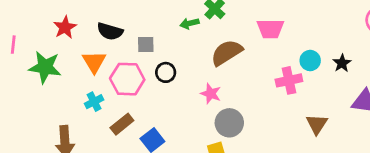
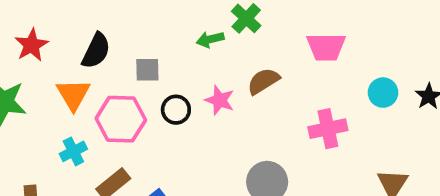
black semicircle: (110, 31) -> (96, 51), turned -80
brown semicircle: (227, 53) -> (263, 81), size x0.7
pink cross: (289, 80) -> (328, 129), moved
pink star: (211, 94) -> (220, 100), moved

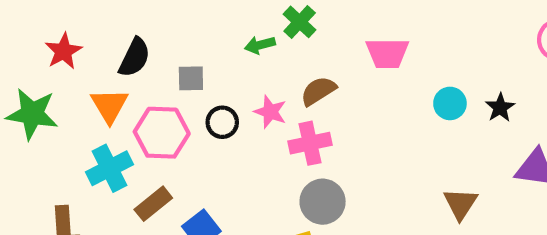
pink cross: (328, 129) -> (310, 143), moved
cyan cross: (73, 151) -> (109, 168), size x1.5

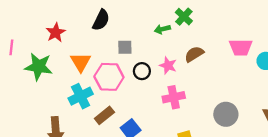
pink trapezoid: (387, 53) -> (241, 47), moved
black semicircle: (135, 57) -> (101, 20), moved
pink cross: (310, 143) -> (174, 97), moved
gray circle: (323, 202) -> (226, 114), moved

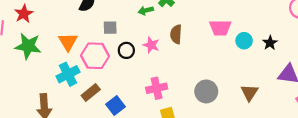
red star: (56, 33) -> (24, 14), moved
brown semicircle: (194, 54) -> (176, 34), turned -54
pink cross: (174, 97) -> (157, 88), moved

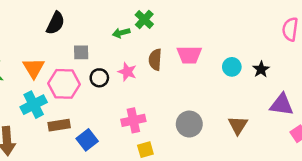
pink trapezoid: (220, 28) -> (189, 55), moved
brown rectangle: (91, 93) -> (59, 125), turned 30

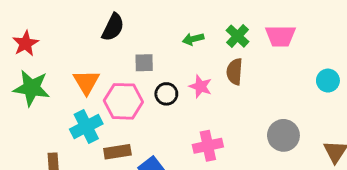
green cross: (144, 19) -> (238, 36), moved
pink trapezoid: (189, 55) -> (280, 36), moved
gray circle: (189, 124) -> (283, 135), moved

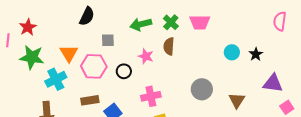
green arrow: (193, 39) -> (141, 24), size x1.5
black circle: (166, 94) -> (124, 71), moved
cyan cross: (86, 126) -> (56, 79), moved

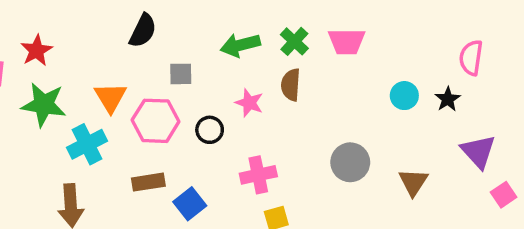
pink semicircle: (280, 21) -> (471, 58), moved
purple triangle: (273, 83) -> (478, 151), turned 40

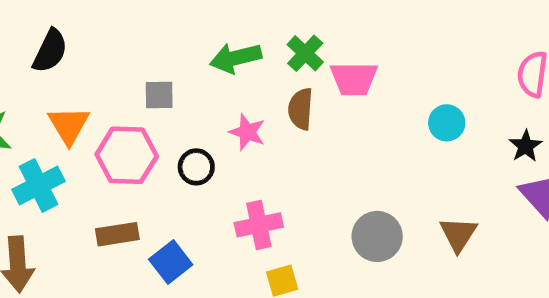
black semicircle: (143, 31) -> (50, 51), moved
pink trapezoid: (347, 41) -> (354, 79), moved
black star: (448, 99) -> (526, 146), moved
gray circle: (350, 162) -> (377, 236), moved

